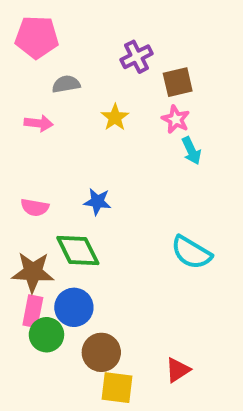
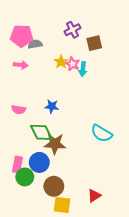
pink pentagon: (37, 37) -> (22, 36), moved
pink star: (176, 119) -> (72, 64), moved
cyan arrow: (191, 151) -> (83, 69), moved, turned 32
brown star: (33, 272) -> (55, 144), moved

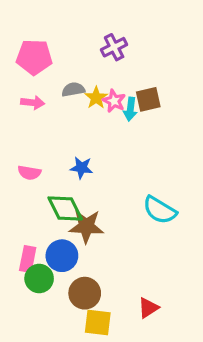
brown square: (94, 43) -> (148, 99), moved
gray semicircle: (35, 44) -> (73, 90), moved

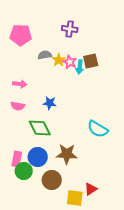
purple cross: (114, 47) -> (70, 29), turned 35
pink arrow: (33, 103) -> (20, 84), moved
brown star: (86, 226) -> (67, 154), moved
yellow square: (98, 322) -> (75, 198), moved

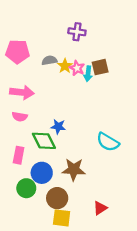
pink pentagon: (21, 35) -> (17, 52), moved
pink arrow: (20, 84) -> (22, 92), size x1.5
blue star: (50, 103) -> (58, 127), moved
pink rectangle: (17, 159) -> (19, 155), moved
yellow square: (75, 198) -> (62, 218), moved

